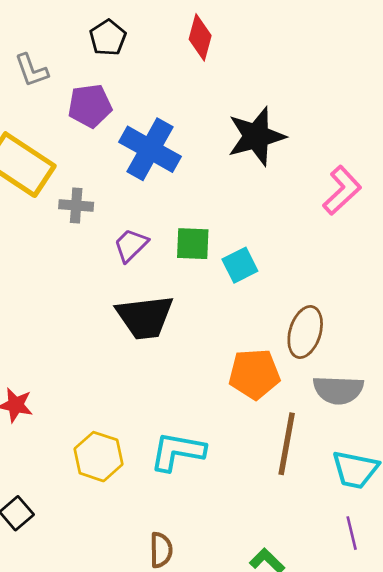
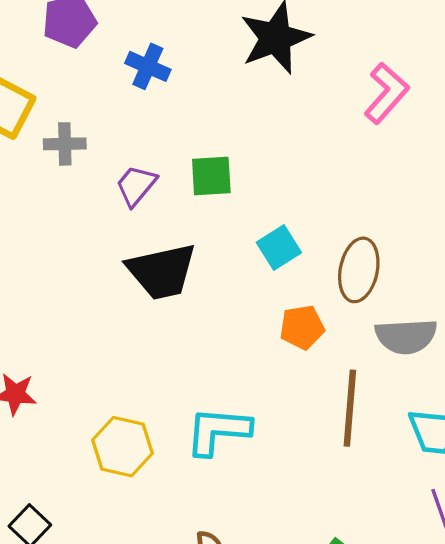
blue cross: (150, 149) -> (148, 66), size x0.6
cyan square: (240, 265) -> (279, 248), moved
orange pentagon: (254, 374) -> (302, 327), size x0.7

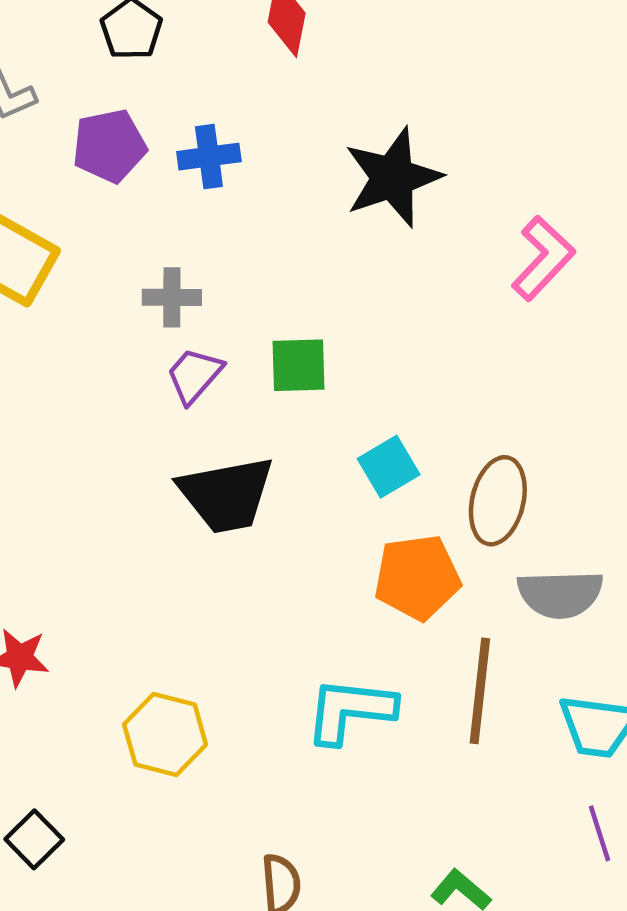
blue cross: (148, 66) -> (209, 157), moved, turned -33
gray cross: (65, 144) -> (172, 297), moved
orange pentagon: (302, 327) -> (417, 577), size x1.4
cyan L-shape: (218, 431) -> (350, 711), moved

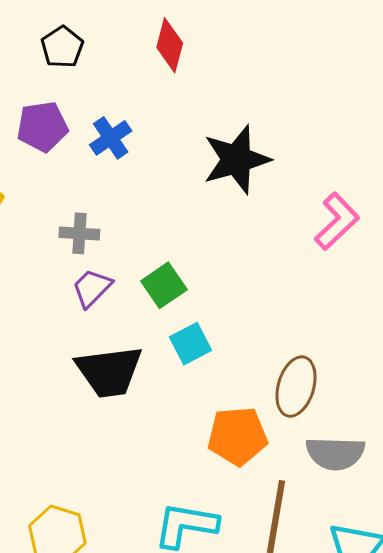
blue cross: (209, 157) -> (111, 138), turned -30
green square: (298, 365) -> (164, 285), turned -36
cyan square: (389, 467) -> (190, 344), moved

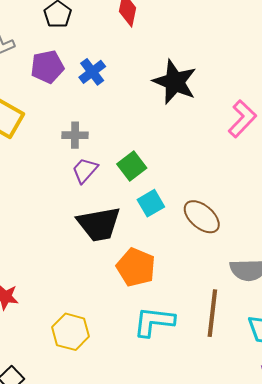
black star: (236, 160) -> (175, 82), turned -30
brown ellipse: (296, 387) -> (202, 217), moved, turned -63
orange pentagon: (237, 436) -> (136, 267), moved, turned 30

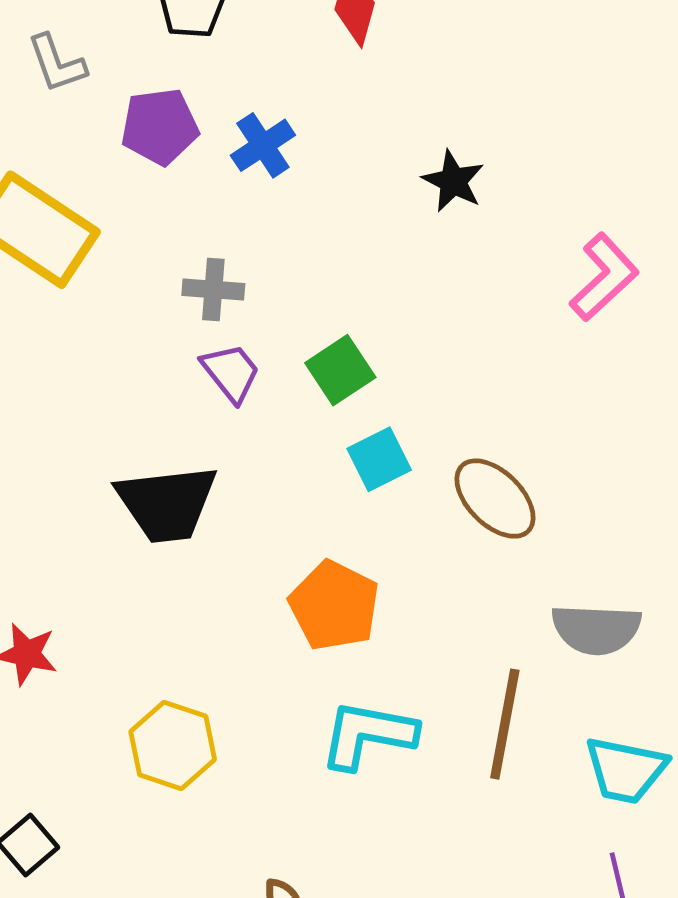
black star: (175, 82) -> (453, 181), size x0.6
purple trapezoid: (85, 170) -> (231, 373), turned 96
black trapezoid: (99, 224) -> (167, 504), moved

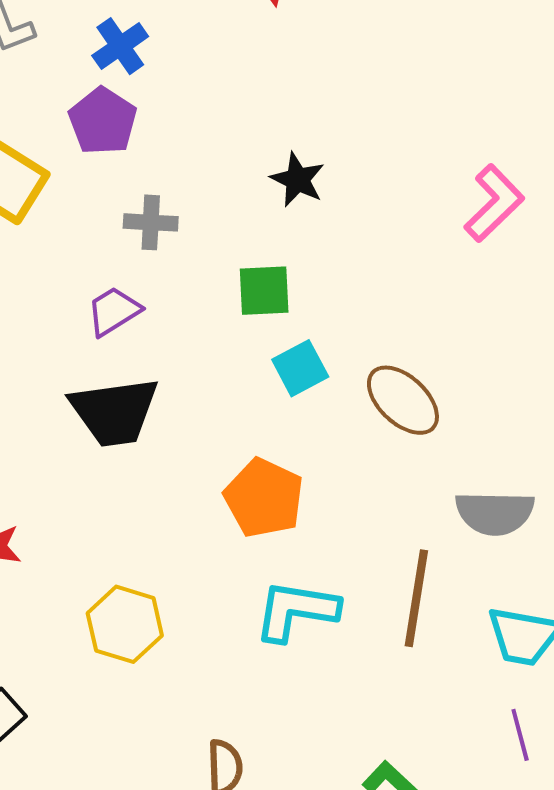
purple pentagon: (160, 126) -> (103, 121), moved, turned -30
blue cross: (263, 145) -> (120, 46), moved
black star: (453, 181) -> (298, 180), moved
green square: (340, 370) -> (264, 291), turned 32
purple trapezoid: (231, 373) -> (114, 311), moved, turned -82

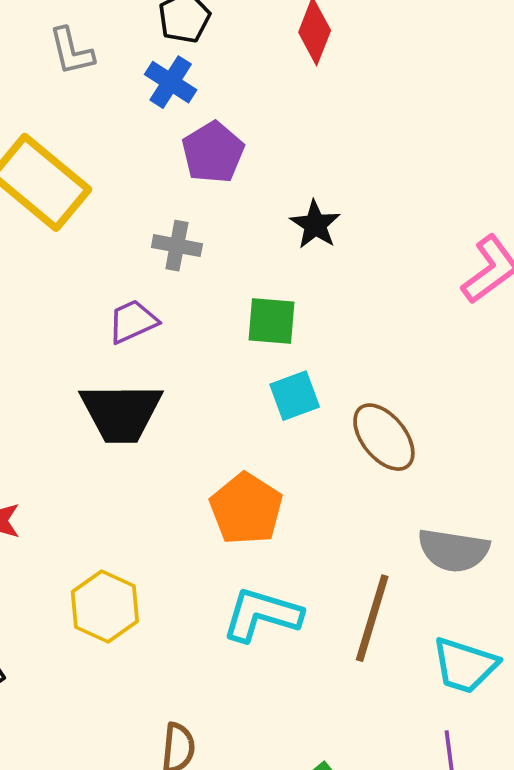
blue cross: (120, 46) -> (171, 82), turned -30
purple pentagon: (103, 121) -> (213, 152), moved

